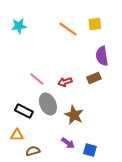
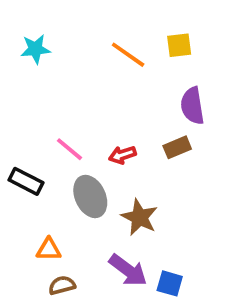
black rectangle: (24, 111) -> (26, 181), moved
orange triangle: (17, 135) -> (49, 249), moved
purple arrow: (68, 143) -> (128, 270), size x1.5

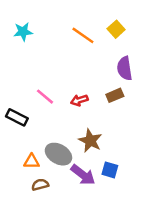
yellow square: (179, 45) -> (116, 29), turned -35
gray ellipse: (90, 196) -> (58, 154), moved, turned -35
blue square: (170, 283) -> (110, 170), moved

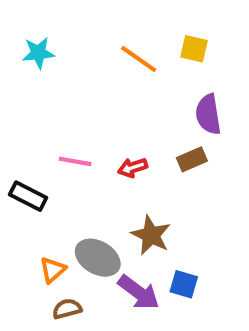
yellow square: (116, 29) -> (194, 49), turned -35
pink line: (45, 97) -> (75, 161), turned -30
orange triangle: (32, 161) -> (53, 270), turned -42

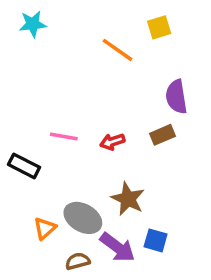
yellow square: (194, 49) -> (159, 27), moved, turned -30
cyan star: (38, 53) -> (33, 24), moved
brown semicircle: (67, 309) -> (78, 261), moved

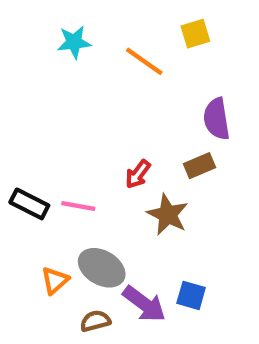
cyan star: (33, 24) -> (74, 42), moved
pink line: (64, 137) -> (78, 206), moved
red arrow: (112, 142) -> (138, 174), turned -35
brown star: (128, 199) -> (168, 215), moved

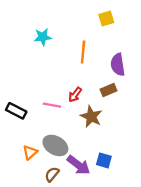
cyan star: (74, 42) -> (43, 37), moved
orange line: (144, 61) -> (83, 52), moved, turned 60
pink line: (78, 206) -> (52, 105), moved
brown semicircle: (95, 321) -> (52, 174), turned -35

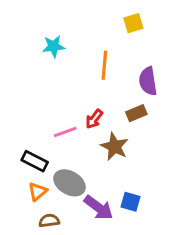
pink line: (52, 105) -> (65, 132), turned -30
black rectangle: (16, 111) -> (35, 161), moved
brown semicircle: (52, 174) -> (49, 221), moved, turned 42

